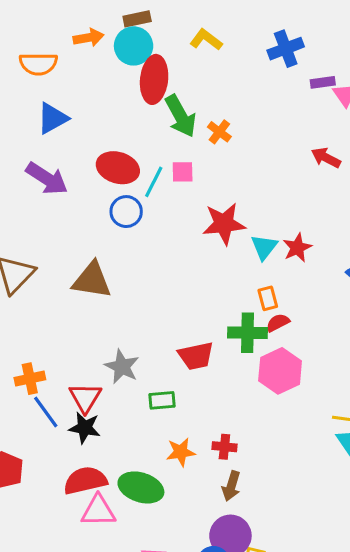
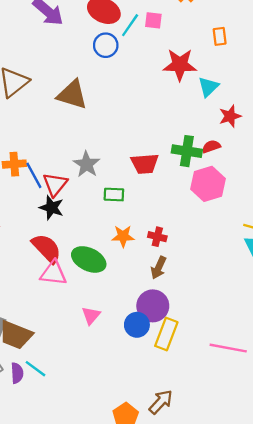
red star: (297, 248) -> (230, 116), moved
orange rectangle: (268, 298) -> (220, 36), moved
blue line: (46, 412) -> (34, 175), moved
red semicircle: (85, 480) -> (47, 248), turned 52

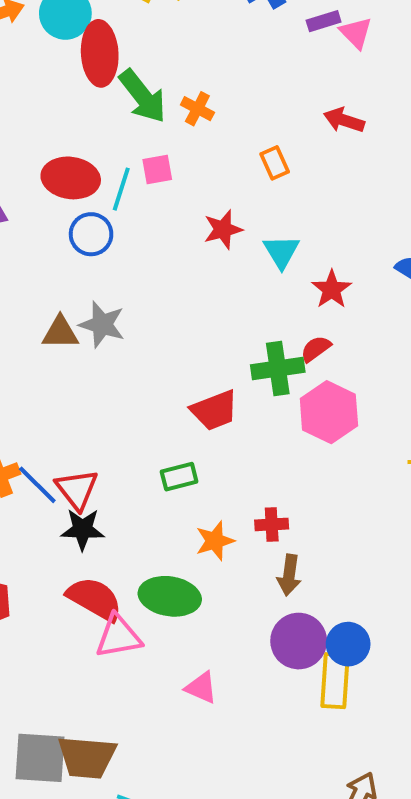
red star: (180, 65) -> (223, 229), size x0.7
brown triangle: (72, 95) -> (60, 333), size x0.7
gray star: (87, 164) -> (102, 324), moved
pink triangle: (91, 315) -> (201, 688), turned -30
blue circle: (137, 325) -> (348, 644), moved

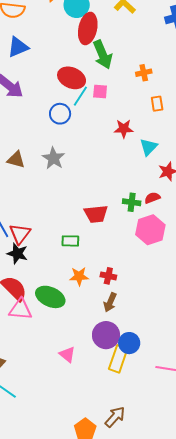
orange cross: (197, 109) -> (144, 73), moved, turned 35
red ellipse: (71, 178) -> (72, 78), moved
brown triangle: (60, 333) -> (16, 160), moved
green cross: (278, 369) -> (132, 202), size x0.7
pink triangle: (201, 688) -> (67, 354), moved

